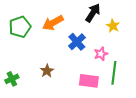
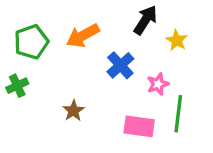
green cross: (12, 79) -> (17, 86), moved

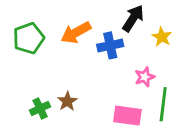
blue cross: (120, 65) -> (110, 45), moved, turned 30
green cross: (17, 86) -> (40, 108), moved

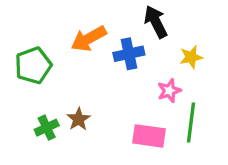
black arrow: (133, 18) -> (156, 22), turned -60
yellow star: (162, 37) -> (191, 57), moved, turned 30
green pentagon: (29, 38) -> (33, 65), moved

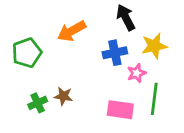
blue cross: (129, 54) -> (115, 53), moved
yellow star: (191, 57) -> (154, 46), size x1.4
brown star: (79, 119) -> (63, 96), turned -30

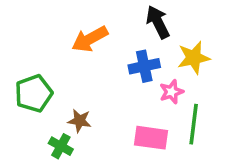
green pentagon: (27, 53) -> (34, 93), moved
green cross: (38, 103) -> (61, 146), moved, turned -36

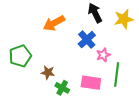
yellow star: (194, 58) -> (124, 19), moved
blue cross: (144, 66) -> (87, 40), turned -30
green cross: (61, 146) -> (62, 88), moved

